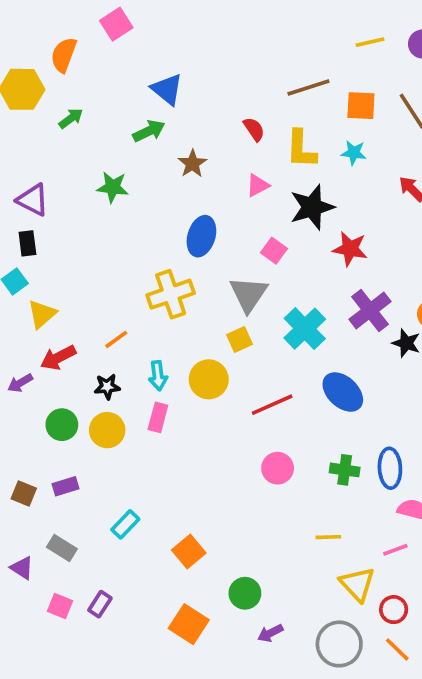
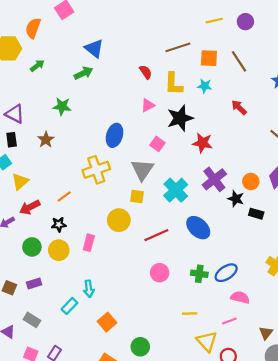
brown star: (192, 164) -> (46, 140), moved
yellow square: (239, 339) -> (137, 197), turned 32
cyan arrow: (158, 376) -> (89, 289), moved
blue ellipse: (390, 468) -> (226, 273), turned 60

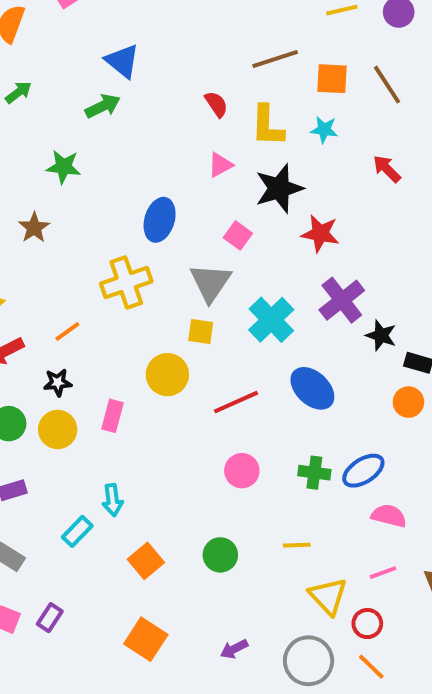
orange circle: (251, 181) -> (408, 402), moved
pink line: (229, 321) -> (383, 573), moved
green circle: (140, 347) -> (220, 555), moved

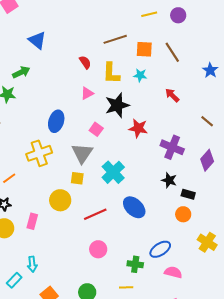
green arrow: (103, 106) -> (21, 72), moved
purple cross: (342, 300) -> (172, 147), moved, turned -30
green cross: (314, 473) -> (135, 264), moved

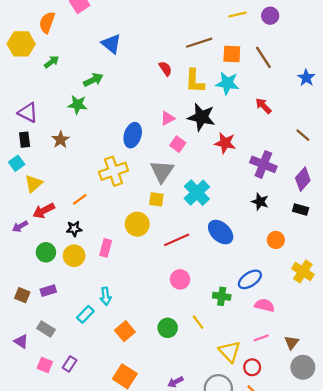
cyan star: (140, 75) -> (227, 83), size x1.5
pink triangle: (87, 93) -> (168, 118), moved
black star: (117, 105) -> (201, 117), turned 30
black rectangle: (188, 194) -> (301, 210), moved
yellow line: (126, 287) -> (198, 322), moved, turned 56

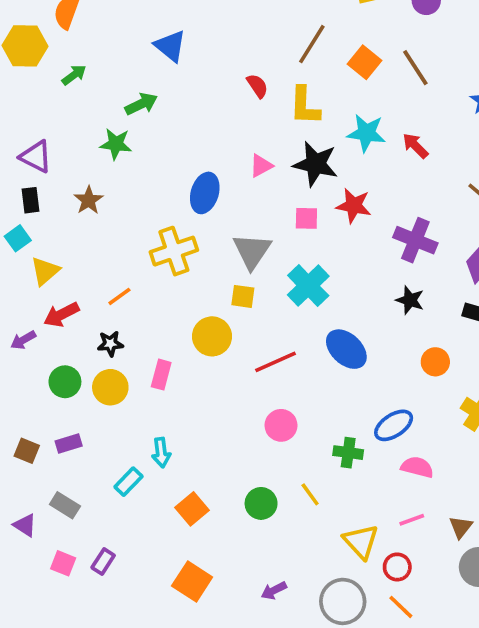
brown line: (199, 43) -> (312, 44), turned -40
orange square: (232, 54) -> (365, 62), turned 36
cyan star: (227, 83) -> (366, 133), moved
pink square: (178, 144) -> (306, 218), moved, turned -35

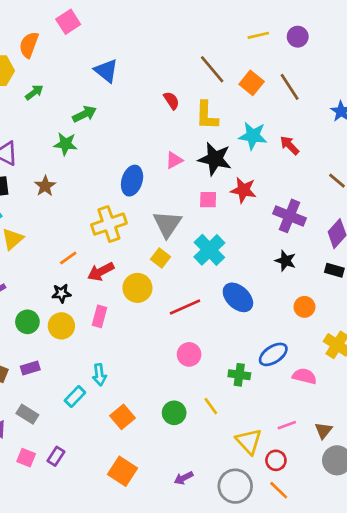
brown line: (312, 44) -> (212, 69), turned -72
yellow square: (243, 296) -> (161, 258), turned 30
red arrow: (61, 315) -> (101, 272), moved
pink semicircle: (417, 467) -> (304, 376), moved

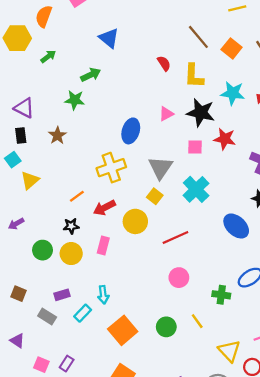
blue ellipse: (238, 297) -> (236, 226), moved
purple rectangle: (30, 368) -> (62, 295), moved
gray rectangle: (27, 414) -> (47, 317), moved
orange square: (123, 417) -> (123, 330), size x1.4

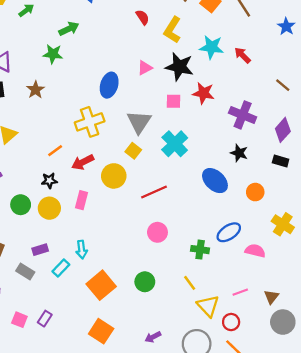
yellow L-shape: (194, 76) -> (172, 30), turned 30
yellow line: (197, 321) -> (190, 283), moved

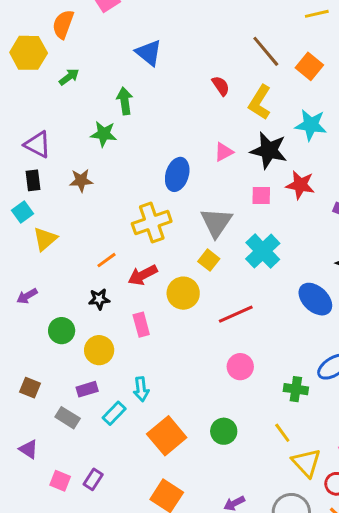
green arrow: (69, 29) -> (125, 101), turned -72
brown star: (36, 90) -> (81, 180), turned 30
pink rectangle: (82, 200) -> (141, 325), turned -30
yellow circle: (49, 208) -> (99, 350), moved

